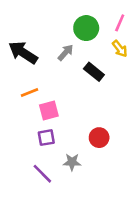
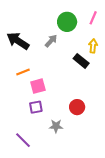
yellow arrow: (120, 49) -> (93, 46), moved, turned -136
black rectangle: (94, 72) -> (81, 61), moved
purple line: (42, 174) -> (23, 140), moved

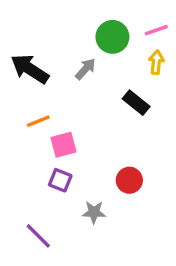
pink line: (93, 18) -> (156, 30), turned 48
yellow arrow: (93, 46) -> (156, 62), moved
purple square: (36, 107) -> (60, 180), turned 32

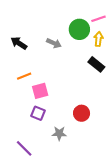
green circle: (112, 37) -> (79, 29), moved
black arrow: (30, 69) -> (19, 43), size x0.7
gray arrow: (85, 69) -> (54, 43), turned 72
black rectangle: (136, 103) -> (96, 64), moved

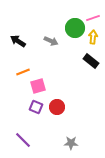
red circle: (82, 113) -> (57, 107), moved
gray star: (59, 133) -> (71, 143), moved

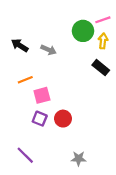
gray arrow: (51, 41) -> (49, 50), moved

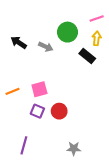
green circle: (83, 31) -> (67, 32), moved
black rectangle: (101, 68) -> (87, 56), moved
orange line: (25, 80) -> (12, 91), moved
purple line: (25, 155) -> (24, 145), turned 60

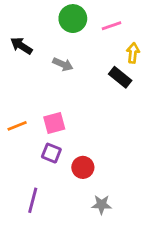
pink line: (97, 19) -> (111, 26), moved
green circle: (67, 32) -> (73, 19), moved
black arrow: (19, 42) -> (21, 46), moved
red circle: (59, 111) -> (83, 167), moved

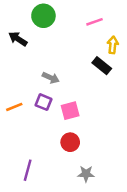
green circle: (73, 19) -> (43, 16), moved
gray arrow: (63, 64) -> (51, 78), moved
pink square: (54, 123) -> (70, 111), moved
purple square: (51, 153) -> (43, 102), moved

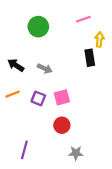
green circle: (43, 16) -> (38, 27), moved
black arrow: (18, 39) -> (16, 65), moved
black rectangle: (102, 66) -> (90, 58), turned 42
purple square: (43, 102) -> (38, 98), moved

